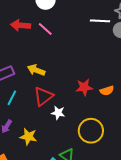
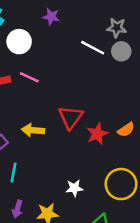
white line: (100, 21) -> (93, 48), turned 42
red triangle: (43, 96) -> (71, 117), moved
white star: (58, 113) -> (74, 188), moved

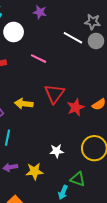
pink line: (29, 77) -> (39, 59), moved
purple arrow: (17, 209) -> (10, 167), turned 64

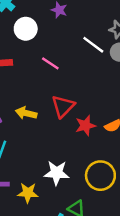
white star: (57, 151) -> (57, 173), size x1.5

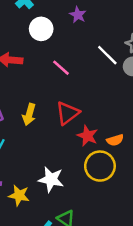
yellow arrow: (26, 113) -> (29, 114), turned -96
red star: (85, 126) -> (87, 136), turned 30
yellow circle: (100, 176) -> (100, 166), moved

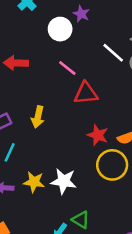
white circle: (41, 29) -> (60, 29), moved
red triangle: (68, 113) -> (86, 93), moved, turned 35
yellow star: (19, 195) -> (34, 182), moved

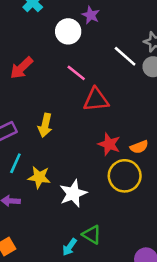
red arrow: (16, 63) -> (21, 68), turned -45
white star: (64, 181) -> (73, 193), turned -30
yellow star: (34, 182) -> (39, 177), moved

